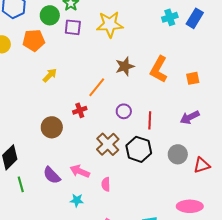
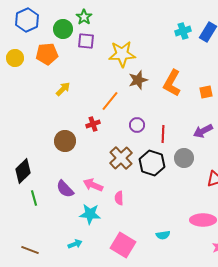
yellow star: (110, 24) -> (122, 54), moved
gray circle: (178, 154) -> (184, 158), moved
cyan star: (77, 200) -> (90, 214), size x1.5

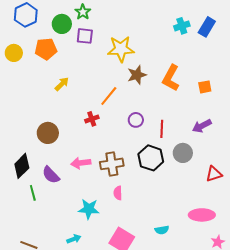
brown circle: (65, 141) -> (48, 133), moved
brown cross: (121, 158) -> (112, 164), moved, turned 35
pink arrow: (93, 185) -> (81, 163), moved, turned -30
purple semicircle: (65, 189) -> (51, 175), moved

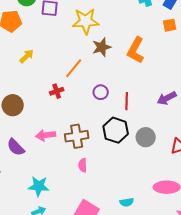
orange square: (205, 87) -> (170, 25), moved
gray circle: (183, 153) -> (146, 137), moved
cyan star: (89, 209) -> (39, 186), moved

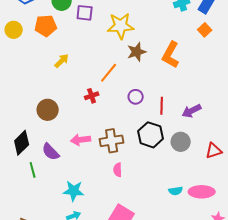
orange square: (170, 25) -> (205, 30), turned -32
purple arrow: (167, 98) -> (192, 111), moved
cyan semicircle: (127, 202) -> (176, 191), moved

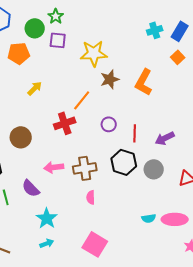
red cross: (92, 96) -> (65, 123), size x1.5
purple semicircle: (51, 152) -> (31, 188), moved
cyan star: (74, 191) -> (47, 218), turned 30

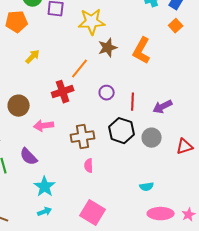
pink arrow: (54, 167) -> (44, 126), moved
pink ellipse: (175, 219) -> (161, 214), moved

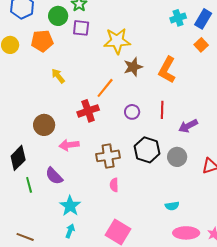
yellow arrow: (33, 57) -> (58, 76), turned -84
red line: (133, 102) -> (162, 110), moved
cyan arrow: (45, 212) -> (70, 231), turned -48

